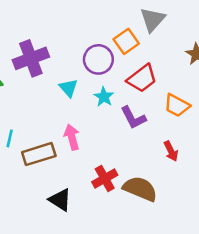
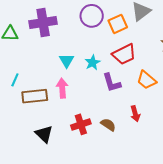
purple circle: (98, 59) -> (92, 16), moved
cyan triangle: (68, 88) -> (67, 61), moved
brown semicircle: (140, 189) -> (108, 125), moved, size x0.6

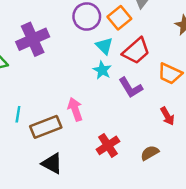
cyan triangle: (67, 61) -> (104, 46), moved
brown semicircle: (108, 125) -> (150, 153), moved, turned -49
black triangle: (44, 134) -> (52, 163), moved

